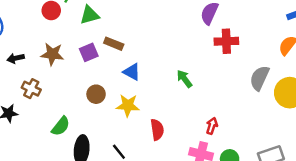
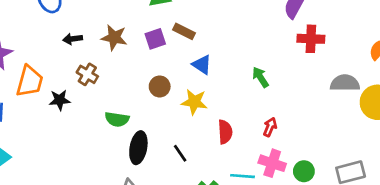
gray semicircle: (259, 78) -> (345, 83), turned 60
green semicircle: (61, 126) -> (117, 119), turned 55
red arrow: (212, 126) -> (270, 127), moved

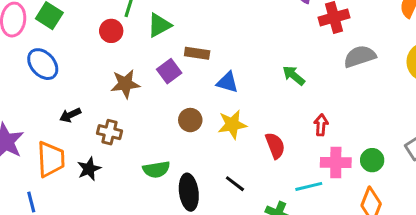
black arrow: (73, 39) -> (70, 115), moved
gray semicircle: (345, 83) -> (360, 56), moved

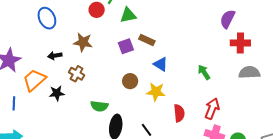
brown star: (125, 84) -> (83, 42), moved
red arrow: (321, 125) -> (212, 109), size x1.5
orange trapezoid: (51, 159) -> (34, 80), turned -145

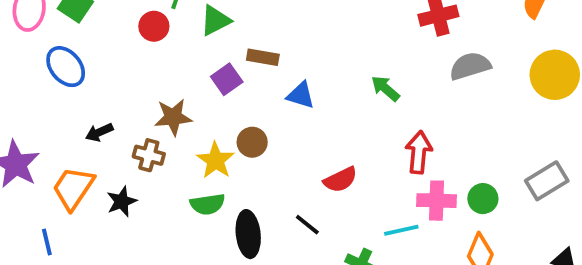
brown star: (83, 42) -> (173, 117), moved
yellow star: (156, 92) -> (216, 160), moved, turned -30
red semicircle: (179, 113) -> (340, 180), moved, turned 84

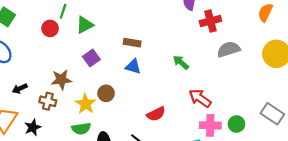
brown rectangle: (263, 57) -> (132, 43), moved
red arrow: (419, 152) -> (200, 98), turned -60
gray rectangle: (547, 181) -> (272, 114), turned 65

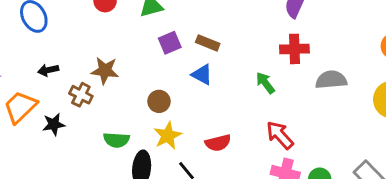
red cross: (210, 21) -> (294, 49), moved
purple square: (91, 58) -> (170, 43), moved
yellow star: (85, 104) -> (168, 136), moved

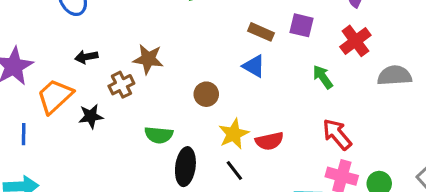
purple square: (170, 43) -> (301, 25), moved, turned 35
red cross: (294, 49) -> (355, 41), turned -36
brown cross: (81, 95) -> (121, 85), turned 35
yellow star: (168, 136) -> (234, 134), moved

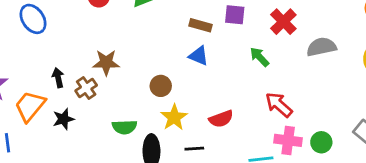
black arrow: (86, 57) -> (58, 78), moved, turned 96
yellow star: (234, 134) -> (174, 117), moved
black line: (234, 171) -> (194, 149), turned -48

